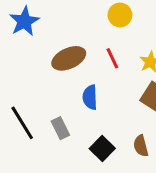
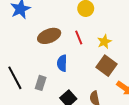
gray rectangle: (60, 128) -> (41, 83), turned 40

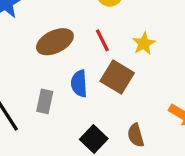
brown square: (106, 66) -> (117, 77), moved
gray rectangle: (41, 83) -> (45, 101), moved

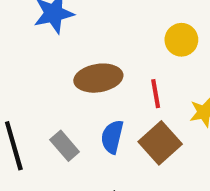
gray rectangle: (45, 101) -> (65, 146), turned -70

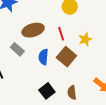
gray rectangle: (65, 146) -> (17, 49), moved

